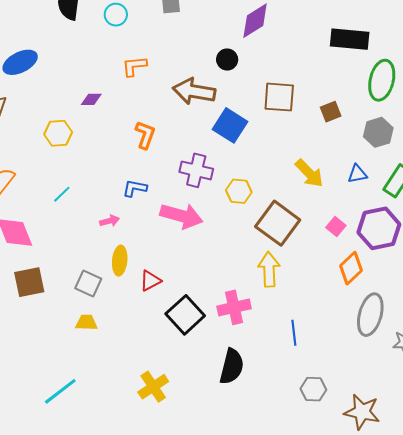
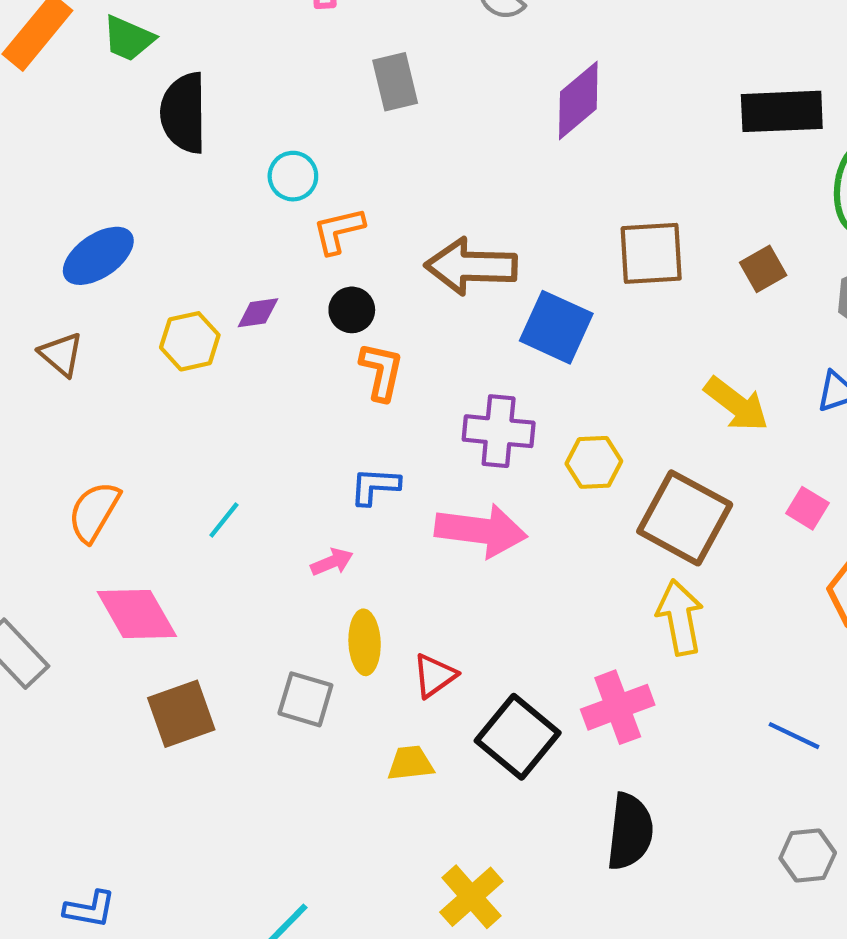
cyan circle: (116, 15) -> (293, 176), moved
black circle: (227, 60) -> (352, 310), moved
yellow hexagon: (58, 133) -> (190, 341), moved
yellow trapezoid: (86, 323) -> (411, 763), moved
blue line: (294, 333) -> (794, 736), moved, turned -50

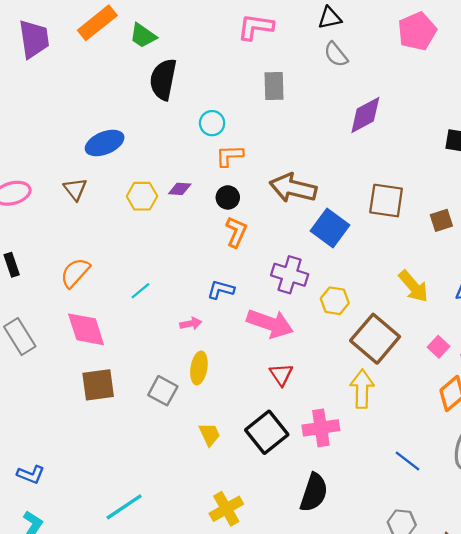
red triangle: (434, 676) -> (281, 375), moved, turned -40
yellow trapezoid: (411, 763) -> (209, 434), turned 60

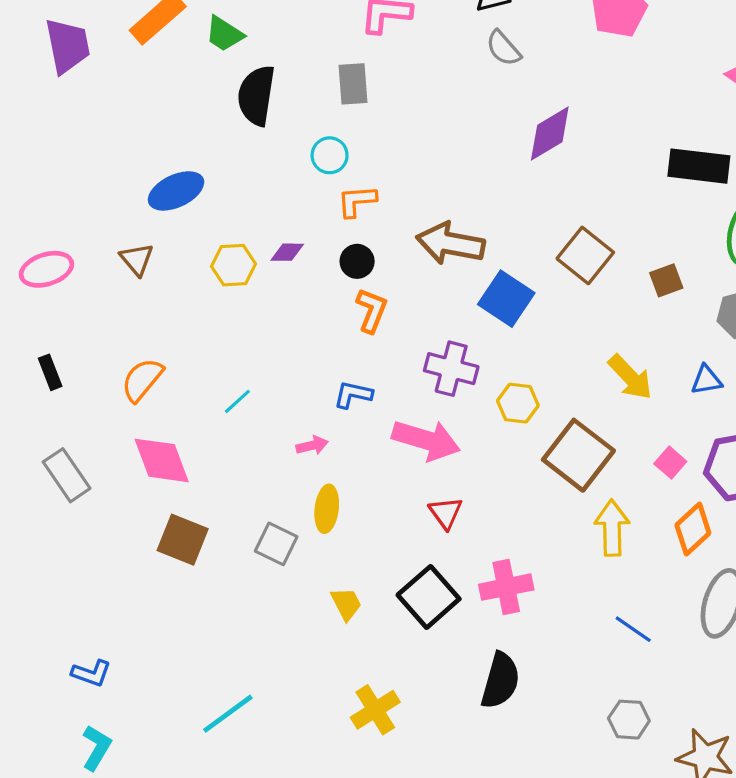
gray rectangle: (274, 86) -> (353, 84), moved
brown square: (386, 201) -> (585, 255), turned 33
brown square: (98, 385) -> (183, 540), turned 32
yellow arrow: (362, 389) -> (612, 528), moved

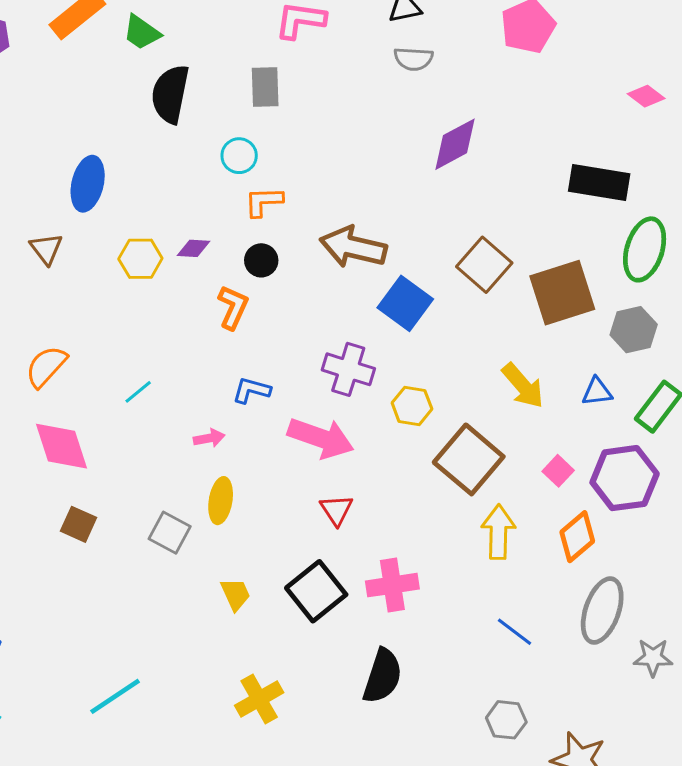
gray semicircle: (503, 48) -> (413, 59), turned -48
blue ellipse: (176, 191) -> (88, 184), turned -54
brown square: (666, 280) -> (562, 293), size x2.0
orange L-shape: (372, 310) -> (233, 307), moved
brown square: (183, 540) -> (79, 524), size x0.7

